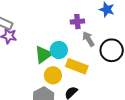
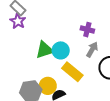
gray arrow: (88, 39) -> (92, 50), turned 42
yellow circle: (53, 75) -> (48, 86), moved

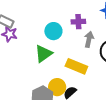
cyan circle: (61, 50) -> (53, 31), moved

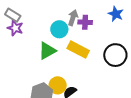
gray arrow: (89, 39) -> (73, 18), moved
yellow rectangle: (76, 66) -> (78, 50), moved

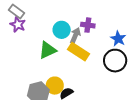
blue star: (116, 14) -> (118, 39), moved
gray arrow: (73, 18) -> (75, 35), moved

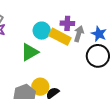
gray arrow: (75, 35) -> (79, 34), moved
yellow rectangle: (78, 52) -> (60, 37), moved

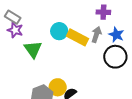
purple cross: (67, 23) -> (103, 12), moved
green triangle: (30, 52) -> (33, 49), moved, turned -36

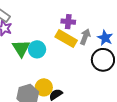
purple cross: (103, 12) -> (68, 22), moved
cyan circle: (59, 31) -> (37, 49), moved

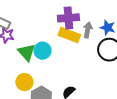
purple cross: (68, 22) -> (68, 18), size x1.5
yellow circle: (44, 87) -> (24, 82), moved

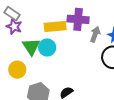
yellow rectangle: (69, 35) -> (55, 26), moved, turned -35
yellow circle: (24, 82) -> (17, 70), moved

